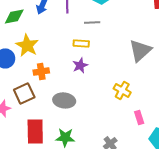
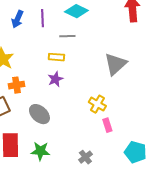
gray ellipse: (64, 100) -> (39, 114), turned 35
pink rectangle: (139, 117) -> (107, 125), moved

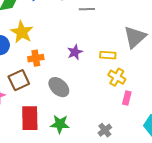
yellow rectangle: (56, 57) -> (108, 55), moved
pink rectangle: (107, 125) -> (127, 98), turned 32

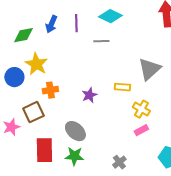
purple star: (75, 52) -> (89, 95), moved
yellow cross: (117, 77) -> (141, 109), moved
gray ellipse: (59, 87) -> (75, 131), moved
pink rectangle: (127, 98) -> (141, 130), turned 48

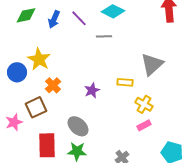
purple line: (76, 23) -> (79, 18), turned -42
green diamond: (23, 35) -> (26, 15), moved
orange cross: (50, 90) -> (53, 85), turned -35

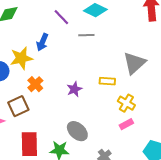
blue arrow: (54, 19) -> (42, 42), moved
yellow star: (39, 59) -> (21, 58), turned 30
gray ellipse: (78, 126) -> (77, 131), moved

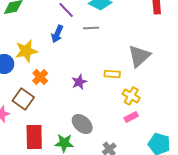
blue arrow: (42, 42) -> (57, 34), moved
brown square: (18, 106) -> (23, 99), turned -30

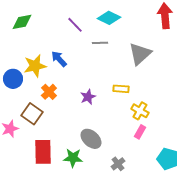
blue arrow: (57, 34) -> (59, 59), moved, turned 114
gray triangle: (139, 56) -> (140, 54), moved
pink rectangle: (131, 117) -> (140, 132), turned -32

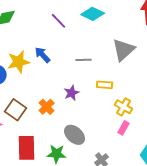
gray line: (100, 43) -> (84, 60), moved
orange cross: (49, 92) -> (47, 107), moved

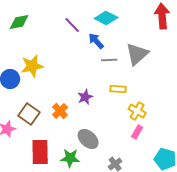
blue arrow: (43, 55) -> (96, 41), moved
gray line: (84, 60) -> (109, 60), moved

